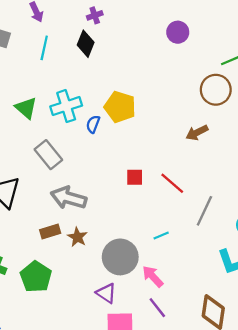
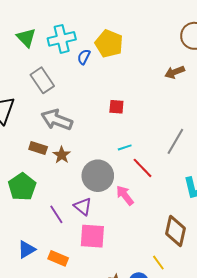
red line: (172, 183) -> (143, 168), moved
brown rectangle: (50, 231) -> (38, 148), turned 30
cyan line: (161, 236) -> (125, 147), moved
purple line: (157, 308) -> (56, 214), moved

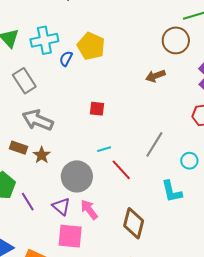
pink arrow: (125, 195) -> (89, 210), moved
purple line: (56, 214) -> (28, 202), moved
brown diamond: (176, 231) -> (134, 223), moved

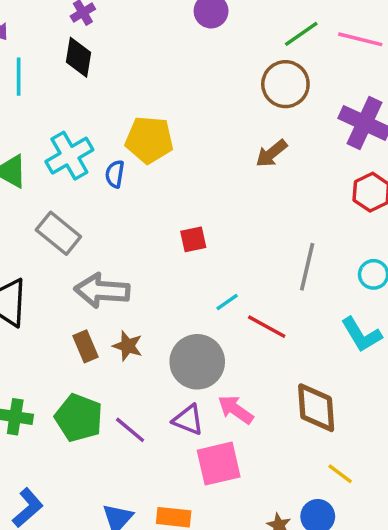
brown rectangle: (18, 148) -> (85, 346), turned 66

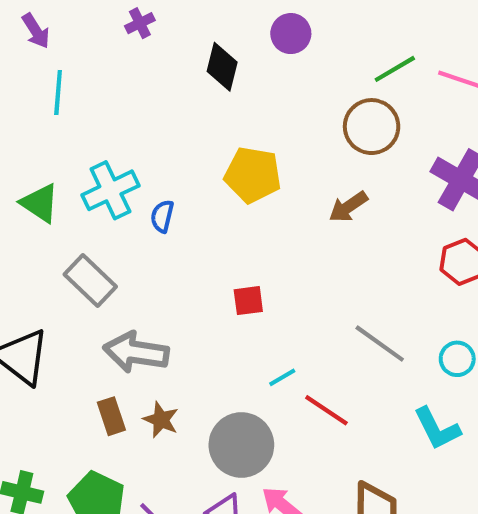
black diamond: (78, 57) -> (222, 67), moved
yellow pentagon: (149, 140) -> (253, 175), moved
gray line: (307, 267) -> (380, 344), turned -72

